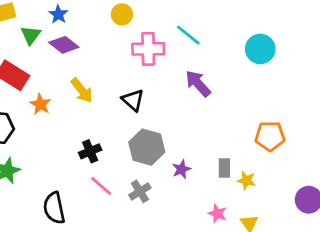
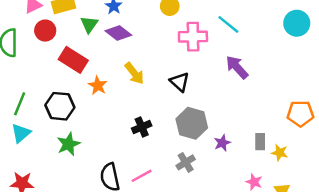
cyan circle: (260, 49) -> (297, 23), moved
pink line: (101, 186) -> (142, 176), moved, turned -70

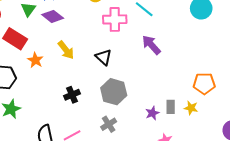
purple star: (222, 143) -> (152, 113), moved
yellow star: (280, 153) -> (191, 108), moved

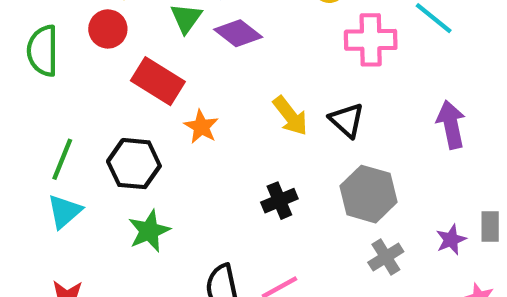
purple arrow: (151, 45) -> (451, 125), moved, turned 30
yellow arrow: (66, 50) -> (290, 116), moved
gray cross: (109, 124) -> (386, 257), moved

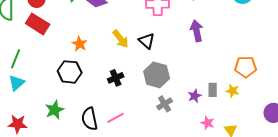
red rectangle: (158, 81) -> (38, 24), moved
purple arrow: (451, 125) -> (197, 31), moved
black hexagon: (134, 164) -> (70, 72), moved
green star: (149, 231) -> (55, 110), moved

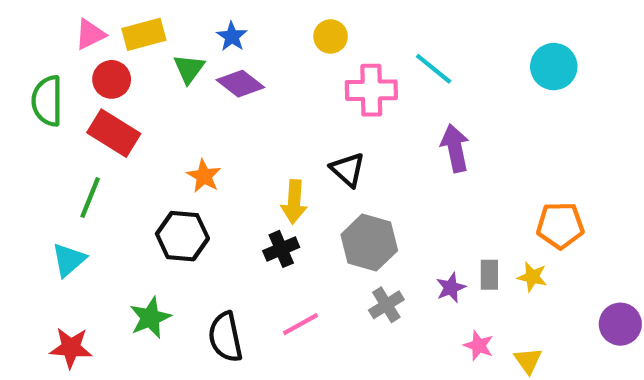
yellow arrow: (121, 39) -> (294, 202), moved, turned 42
green line: (16, 59) -> (90, 197), moved
pink line: (116, 118) -> (300, 324), moved

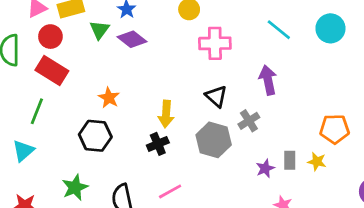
cyan line: (434, 69) -> (279, 30), moved
black triangle: (348, 170) -> (216, 96), moved
gray cross: (386, 305) -> (249, 121), moved

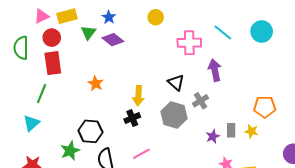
pink cross: (215, 43) -> (189, 43), moved
red rectangle: (52, 71) -> (53, 63), turned 50
black hexagon: (95, 136) -> (90, 131), moved

